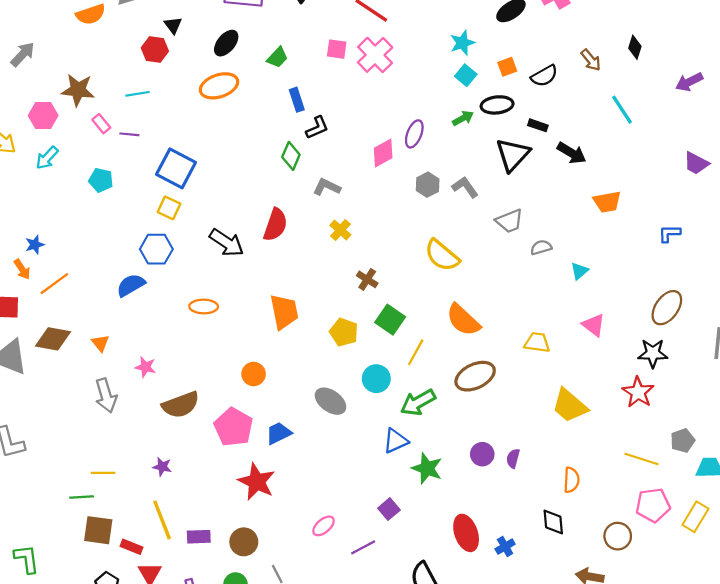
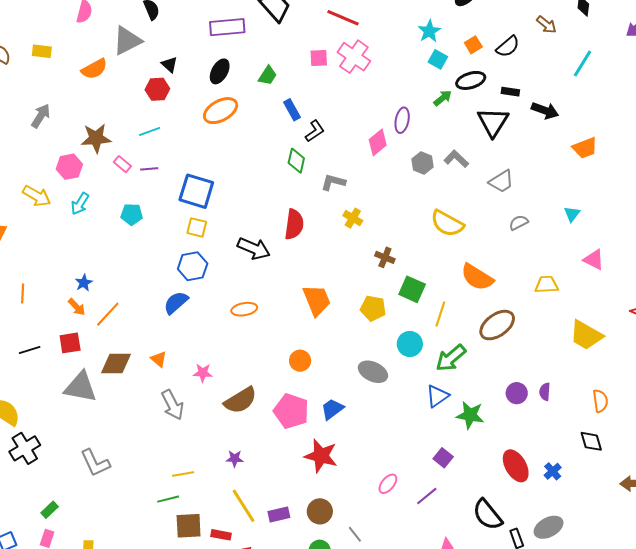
cyan line: (622, 110) -> (582, 63), turned 76
gray semicircle: (541, 247) -> (519, 223), moved

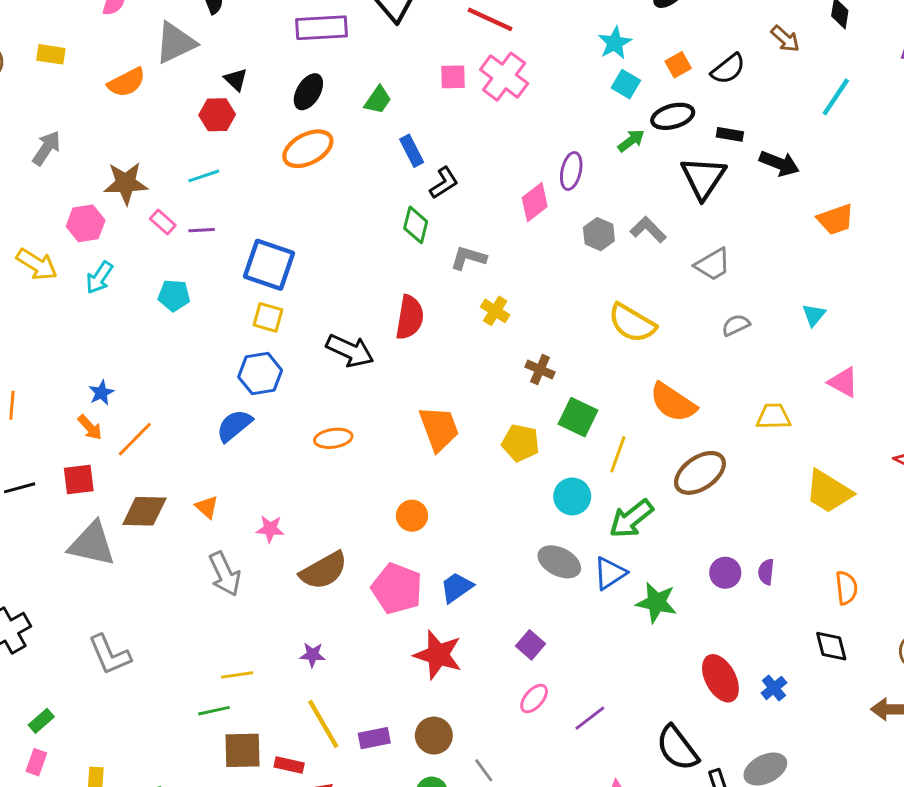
gray ellipse: (373, 372) -> (559, 562), moved
purple square: (443, 458) -> (531, 645), moved

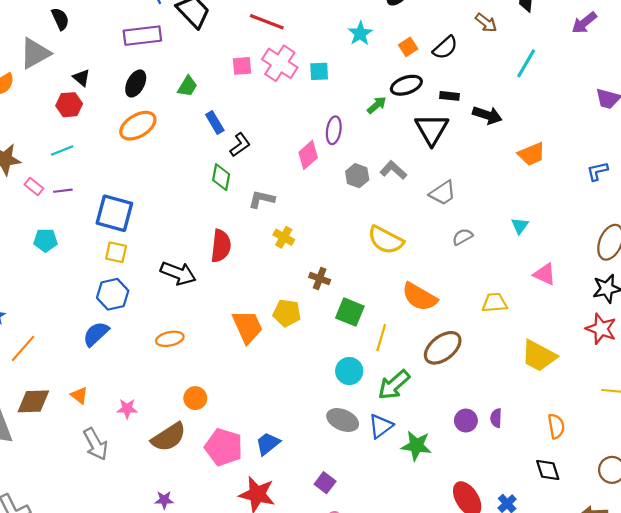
cyan square: (626, 84) -> (319, 71), moved, turned -30
yellow pentagon: (521, 443) -> (287, 313), moved
orange circle: (412, 516) -> (195, 398), moved

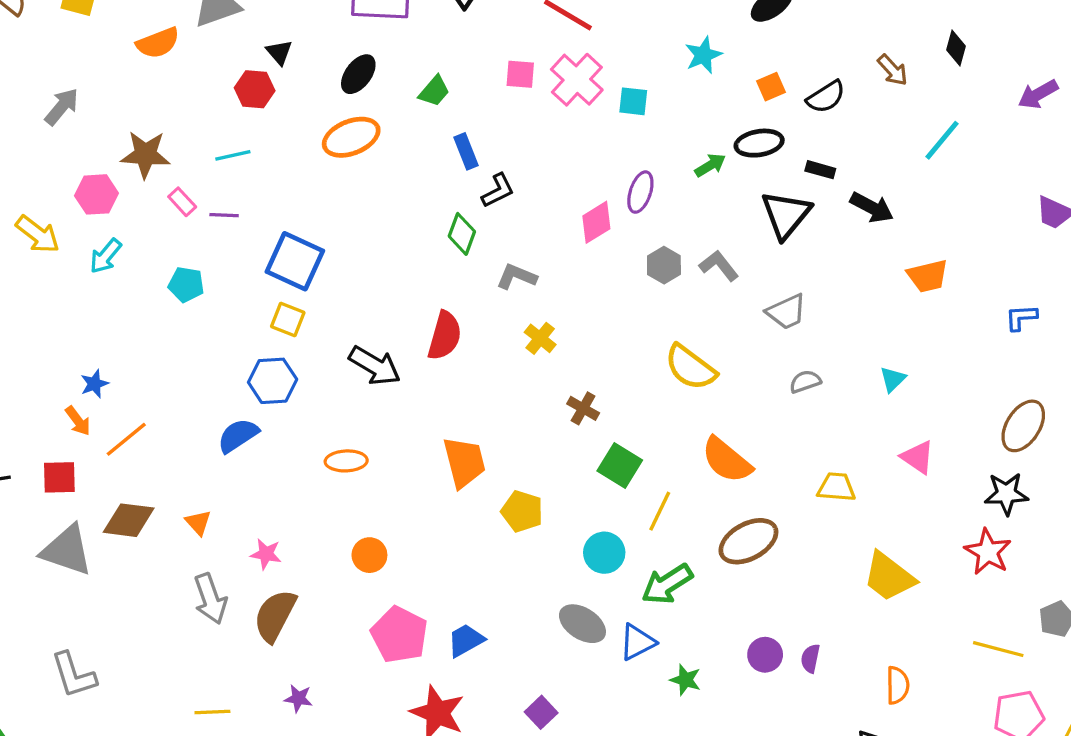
yellow pentagon: (287, 313) -> (522, 511), moved
brown semicircle: (169, 437) -> (275, 616), moved, turned 141
green star: (416, 446) -> (685, 680), size x0.7

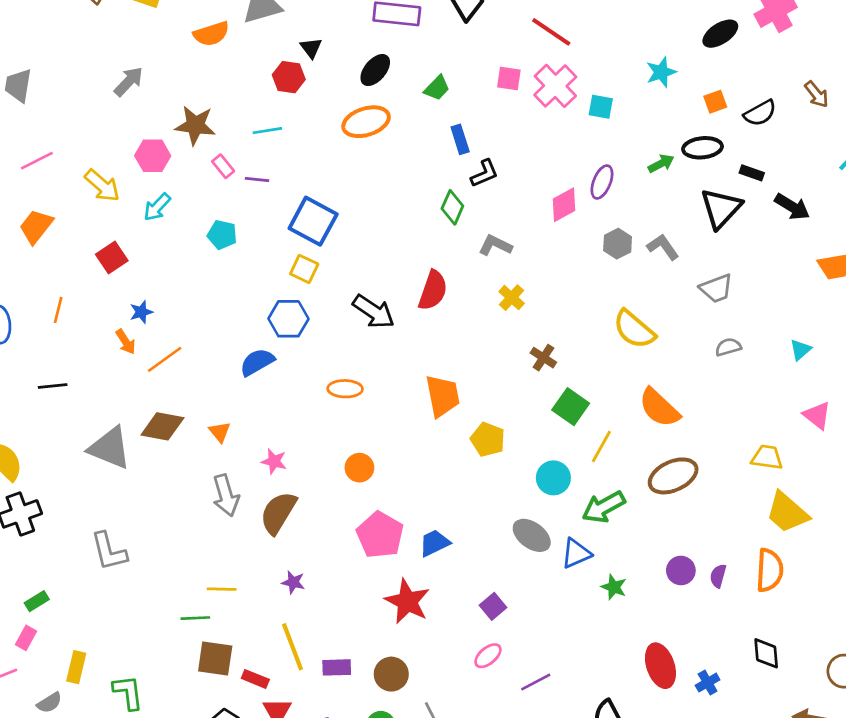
red square: (59, 477) -> (112, 257), moved, turned -36
yellow trapezoid: (836, 487) -> (767, 457), moved
orange semicircle: (897, 685) -> (770, 570), moved, size x1.4

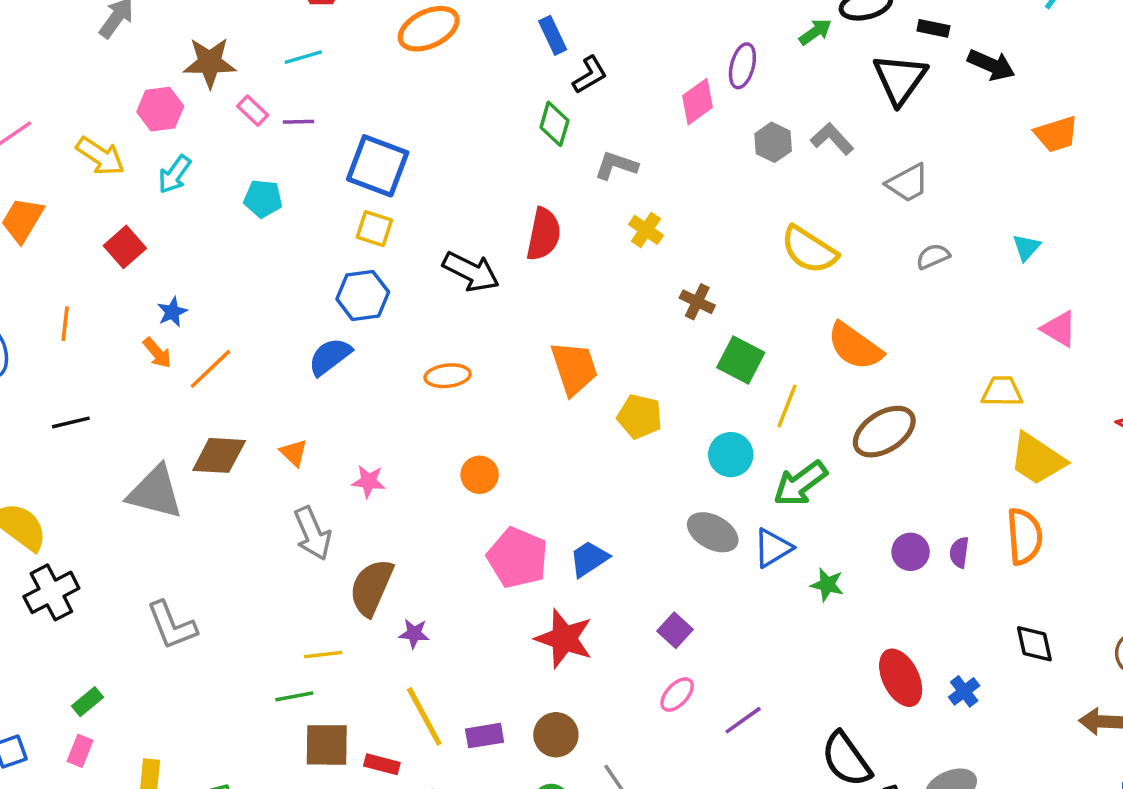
brown semicircle: (278, 513) -> (371, 587), moved

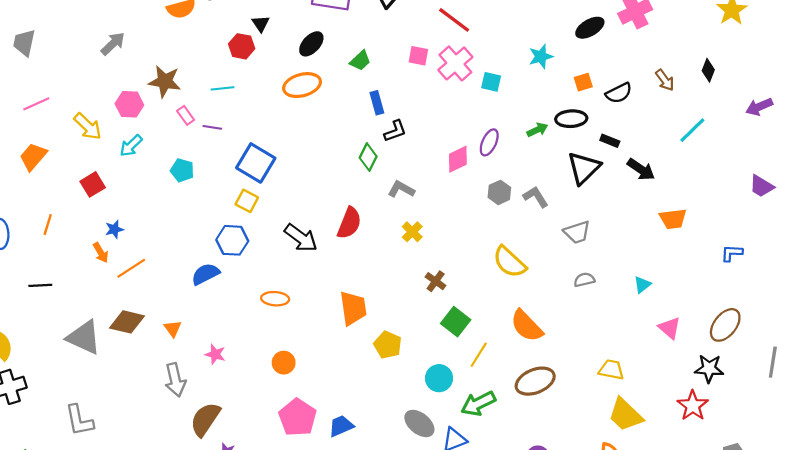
pink triangle: (1059, 329) -> (670, 328), moved

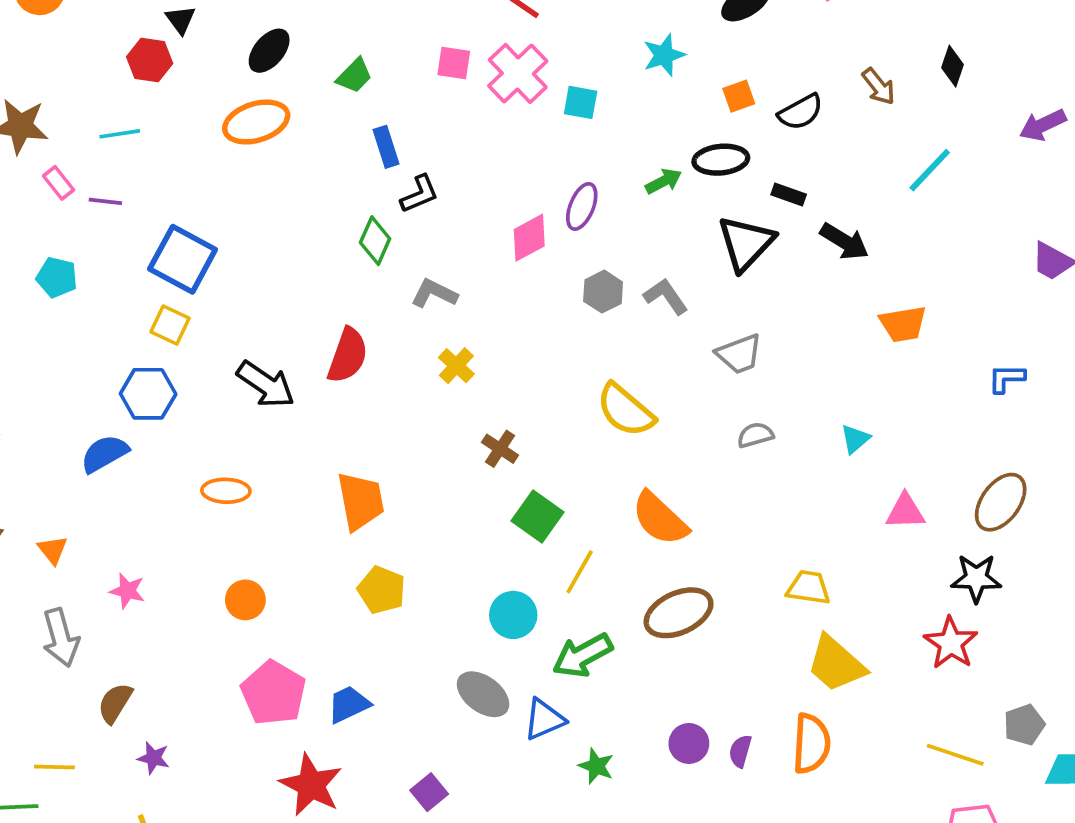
pink triangle: (670, 328) -> (905, 512), turned -40
yellow pentagon: (388, 345) -> (382, 590), moved
brown semicircle: (205, 419) -> (115, 703), size x0.7

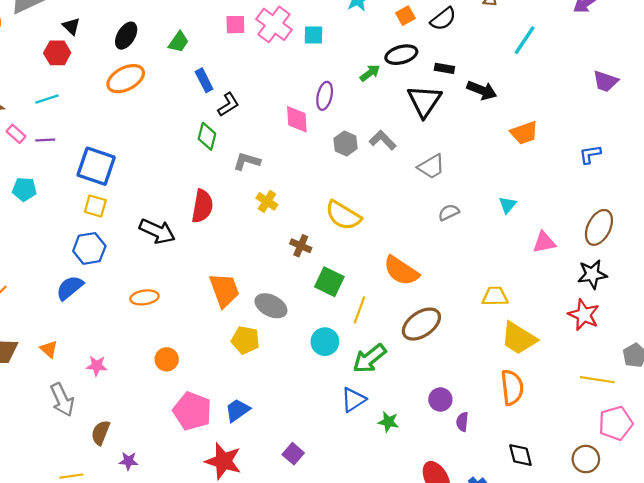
pink diamond: (529, 238) -> (297, 119), turned -56
yellow semicircle: (625, 410) -> (343, 215), moved
gray ellipse: (483, 694) -> (271, 306), moved
purple semicircle: (740, 751) -> (462, 422), moved

